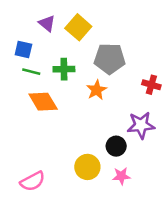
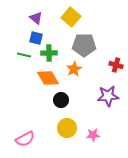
yellow square: (78, 27) -> (71, 17), moved
blue square: (23, 49) -> (36, 38), moved
orange diamond: (43, 102) -> (48, 78), moved
black circle: (116, 146) -> (61, 100), moved

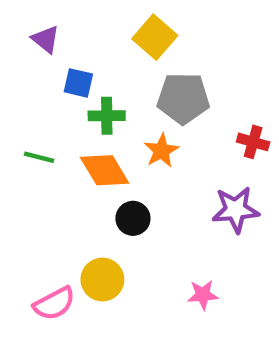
purple triangle: (36, 18) -> (46, 39), moved
green line: (24, 55) -> (39, 157), moved
yellow circle: (67, 128) -> (102, 279), moved

